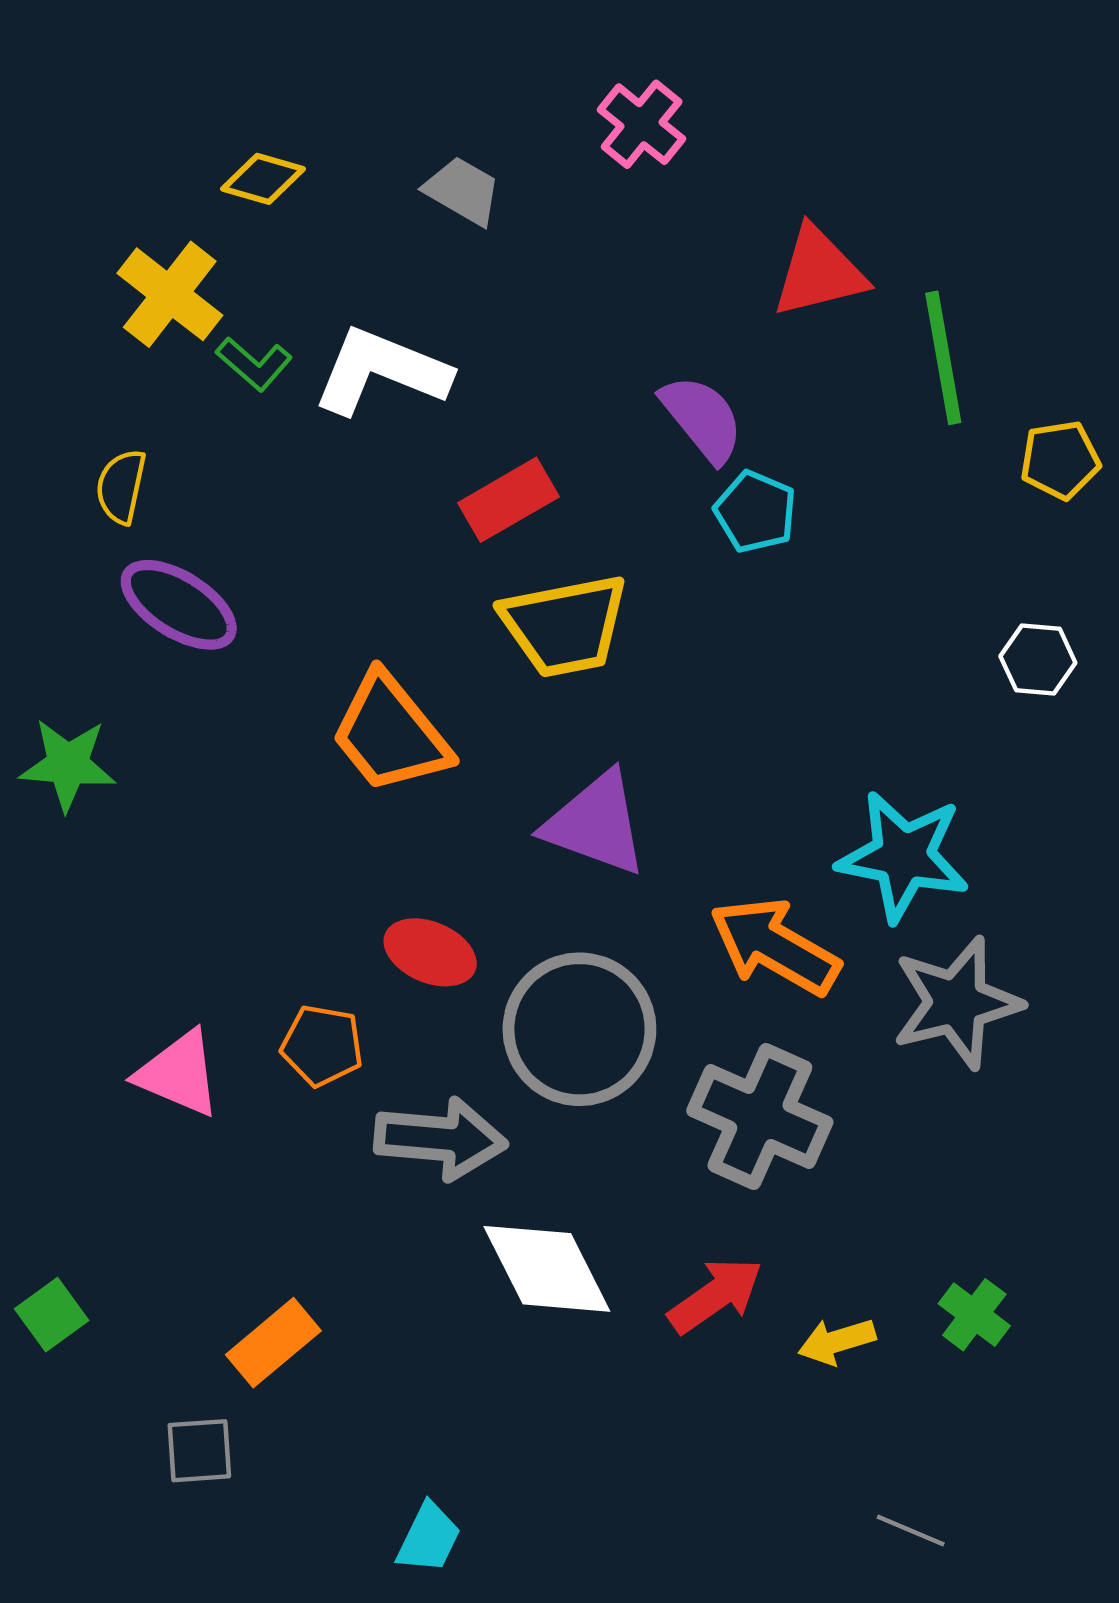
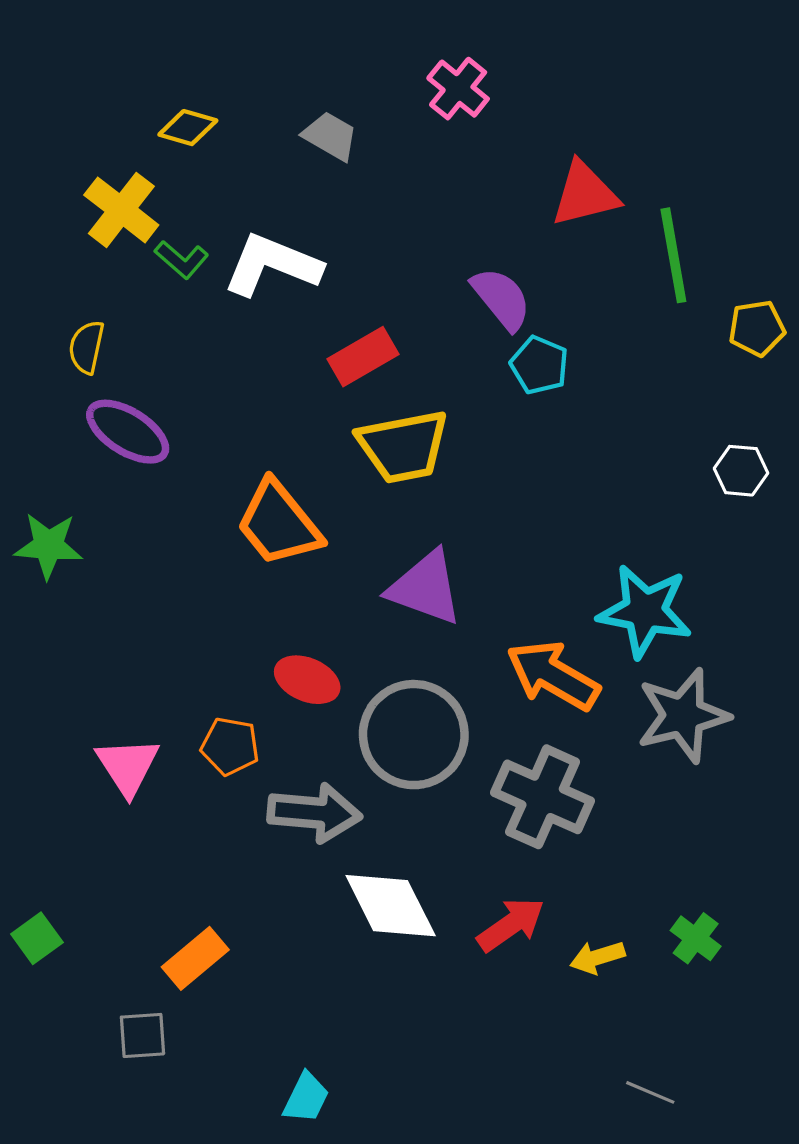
pink triangle: (179, 1074) -> (128, 766), turned 34

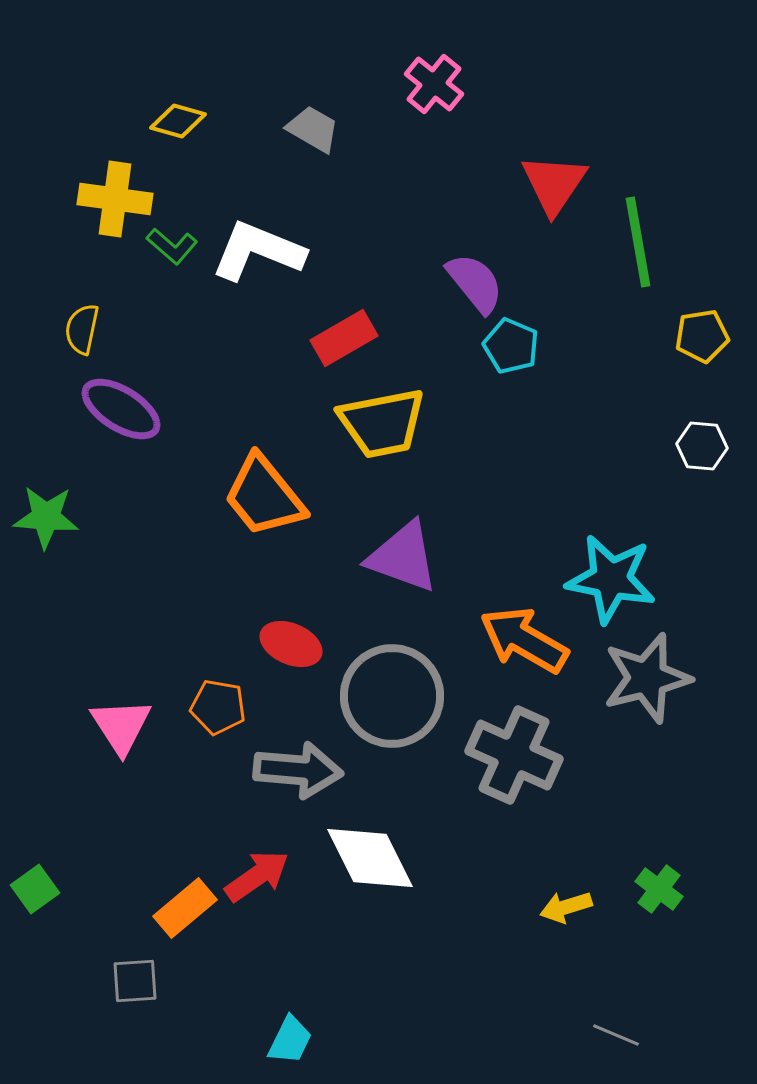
red triangle: (585, 194) -> (554, 184), turned -42
yellow cross: (121, 210) -> (115, 199), turned -30
yellow pentagon: (757, 328) -> (702, 336), moved
red arrow: (511, 925) -> (257, 876), moved

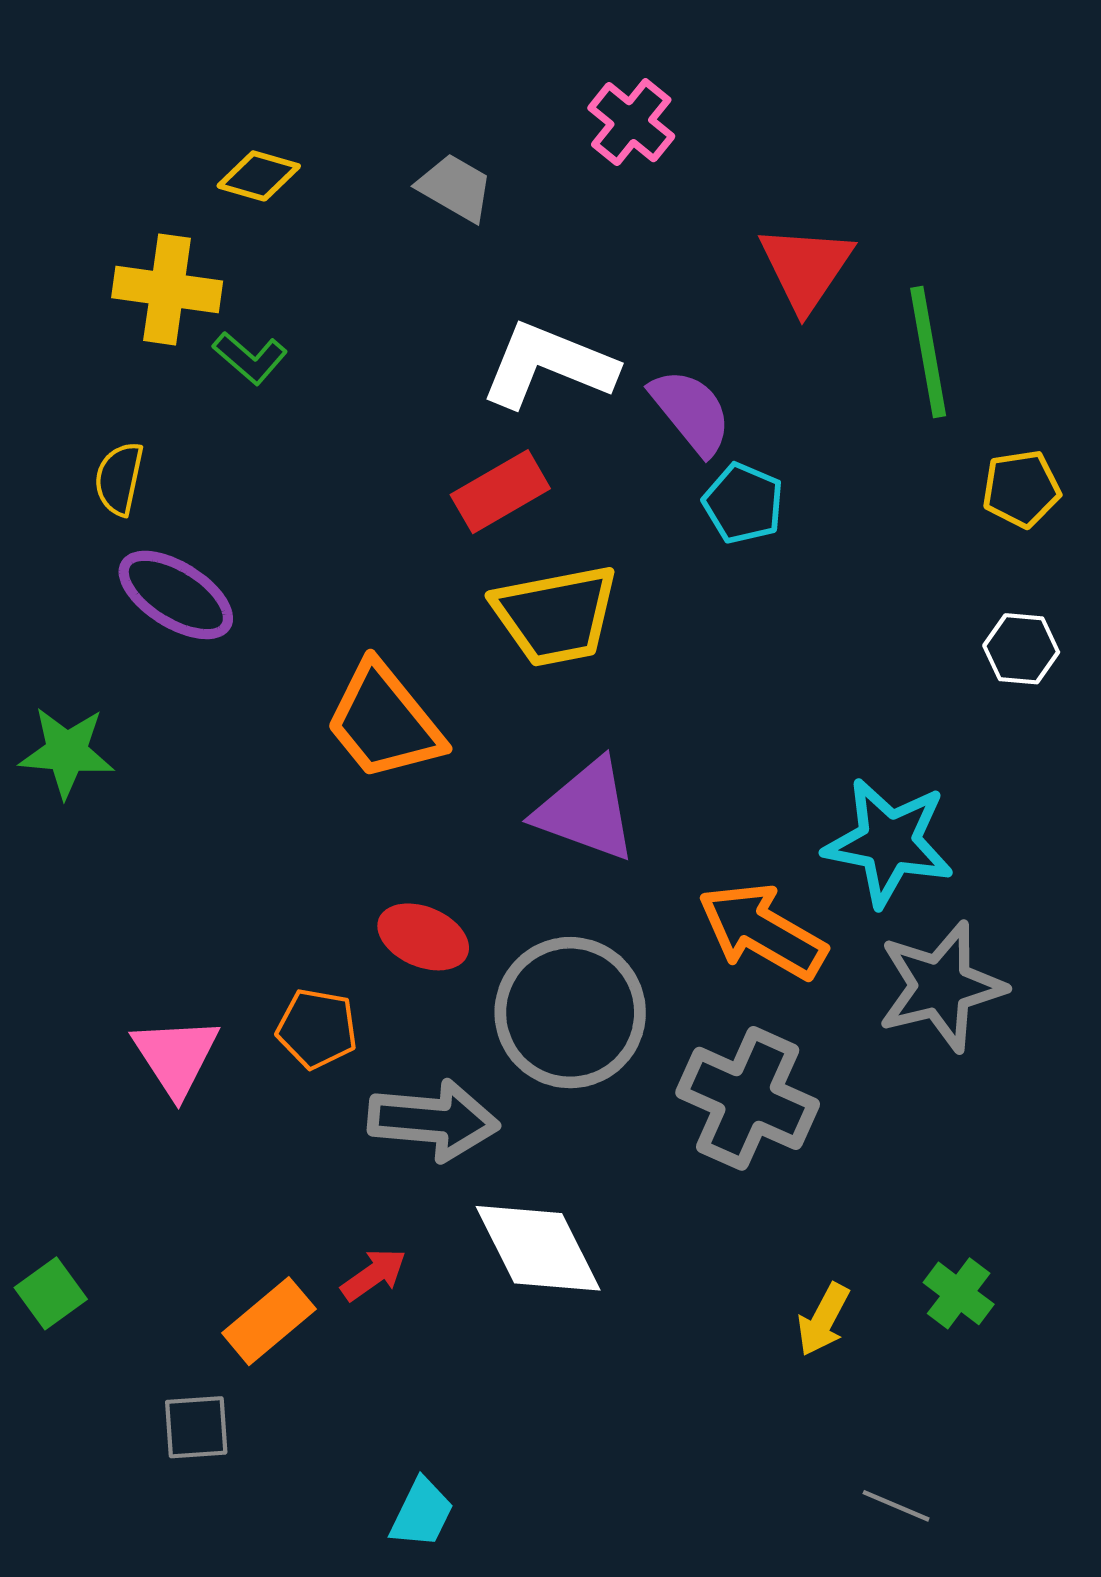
white L-shape: (258, 251) -> (548, 365), moved
red arrow: (257, 876) -> (374, 1274), size x0.7
yellow arrow: (566, 907) -> (823, 1320), turned -45

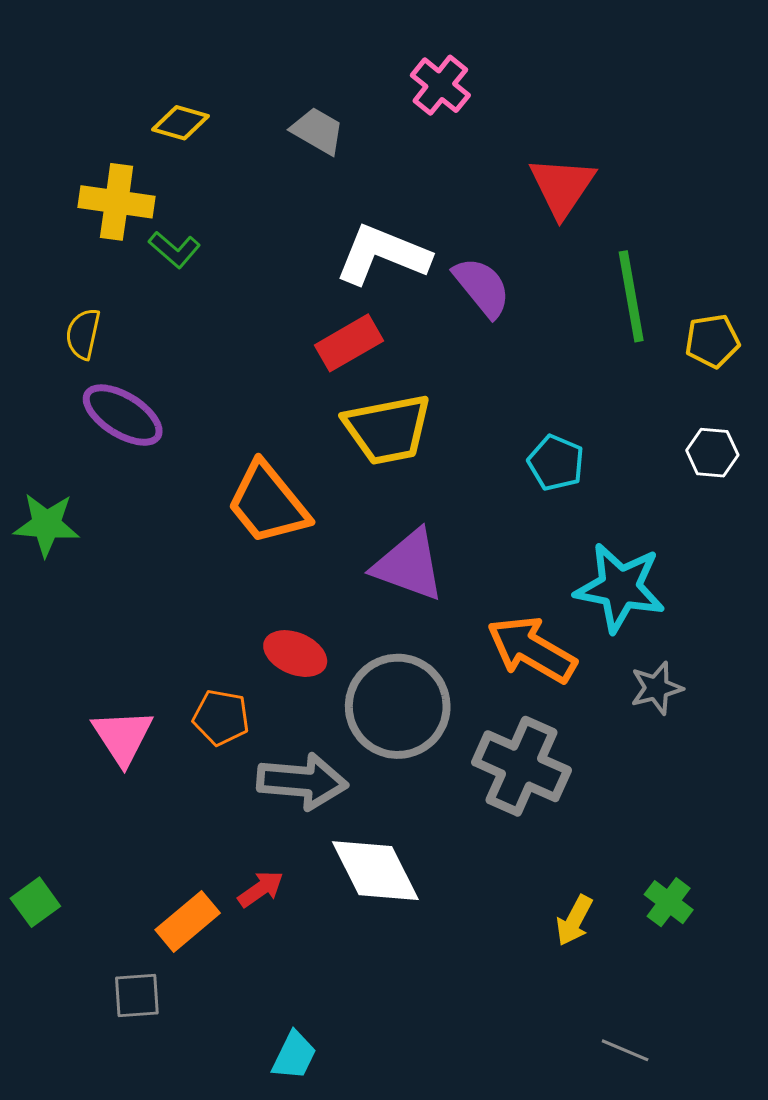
green line: (928, 352) -> (631, 296), moved
cyan pentagon: (743, 503) -> (556, 463), moved
gray star: (941, 986) -> (657, 688), size x0.6

